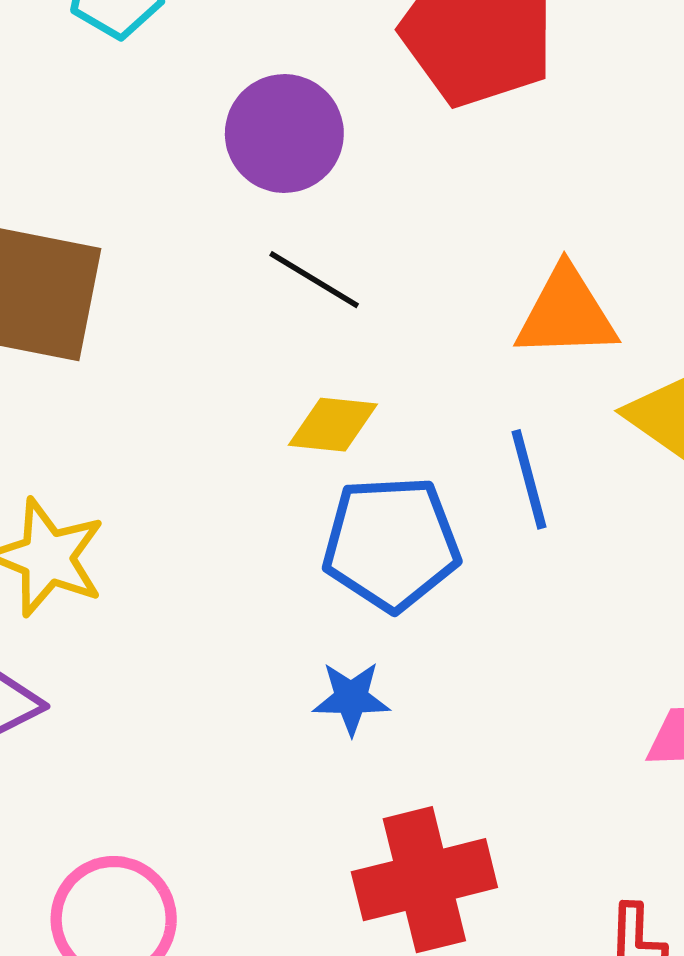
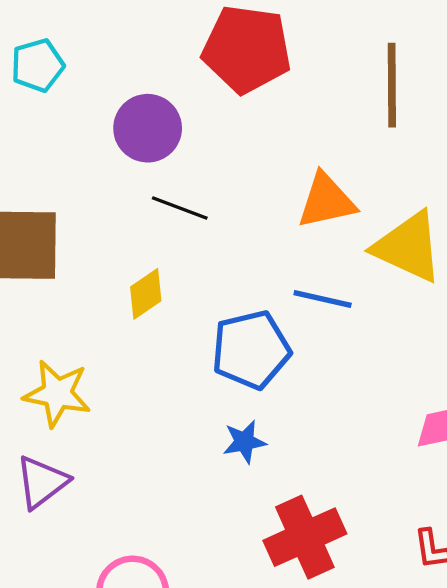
yellow diamond: (333, 425) -> (146, 294), moved, turned -30
blue line: (529, 479) -> (323, 299), turned -52

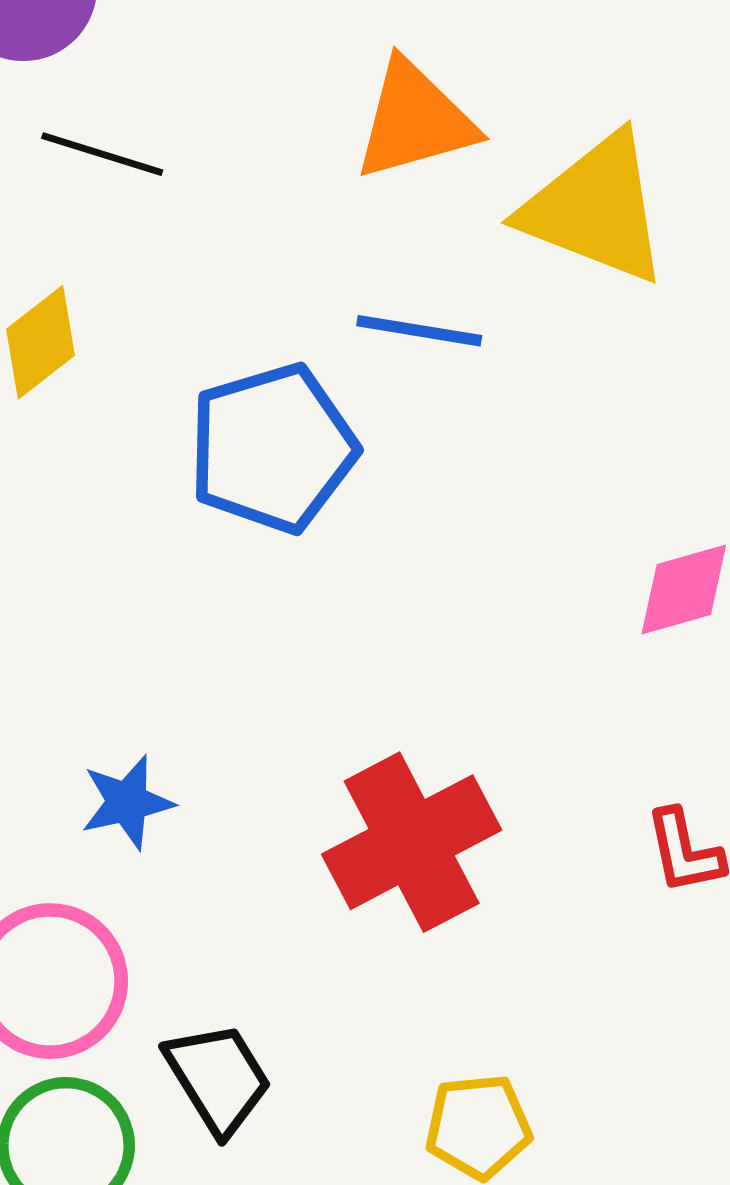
blue star: (244, 442) -> (127, 802), moved

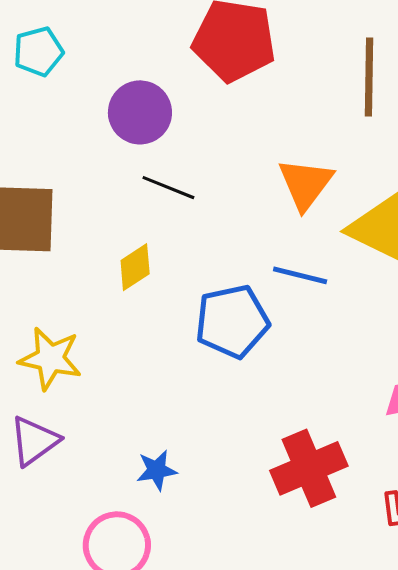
orange triangle: (415, 120) -> (306, 184), turned -42
red cross: (412, 842) -> (309, 468), moved

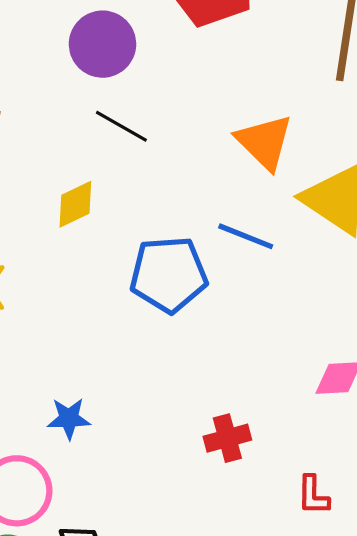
orange triangle: (306, 184) -> (264, 142), turned -30
red cross: (309, 468) -> (227, 438), size x0.6

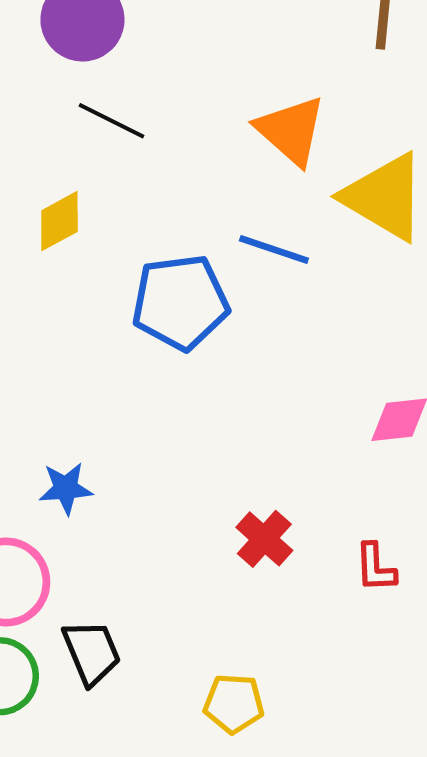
red cross: (227, 438) -> (264, 539), moved, turned -30

